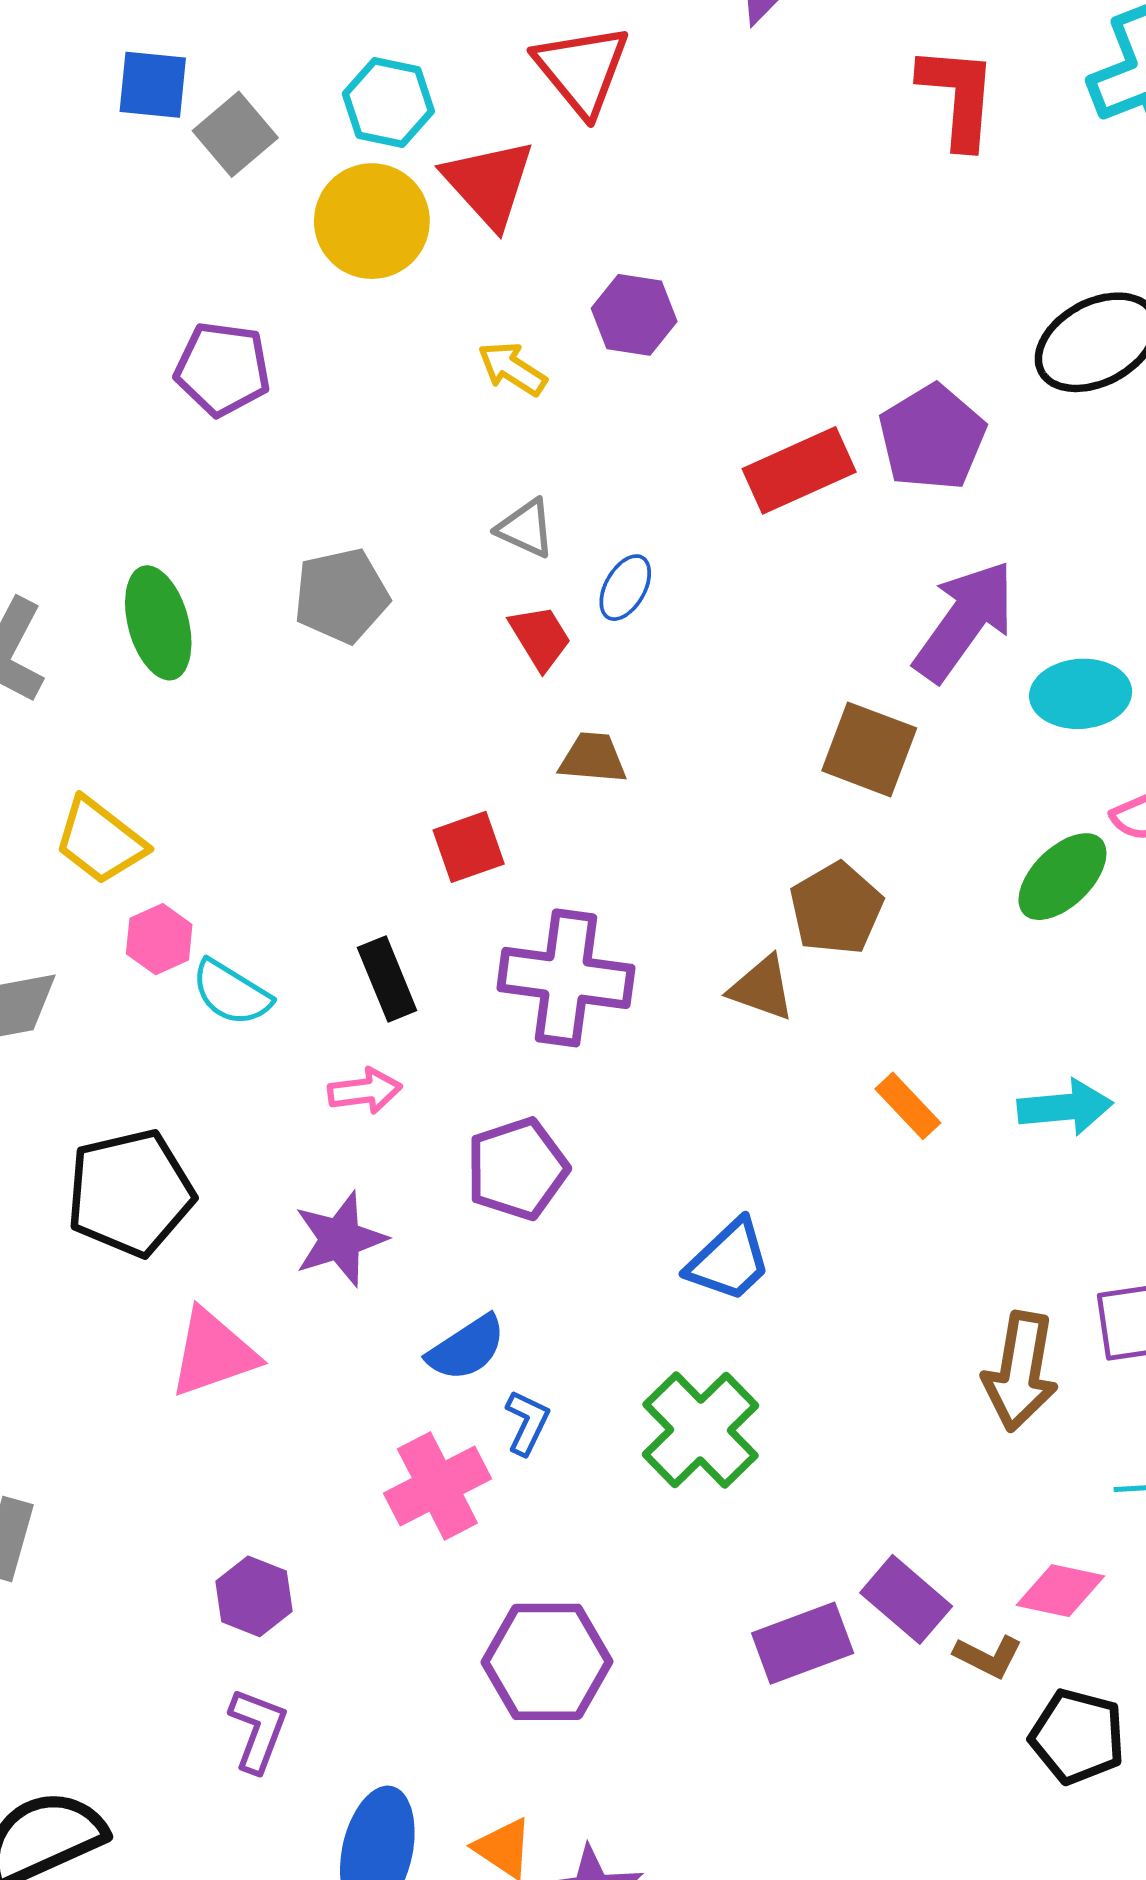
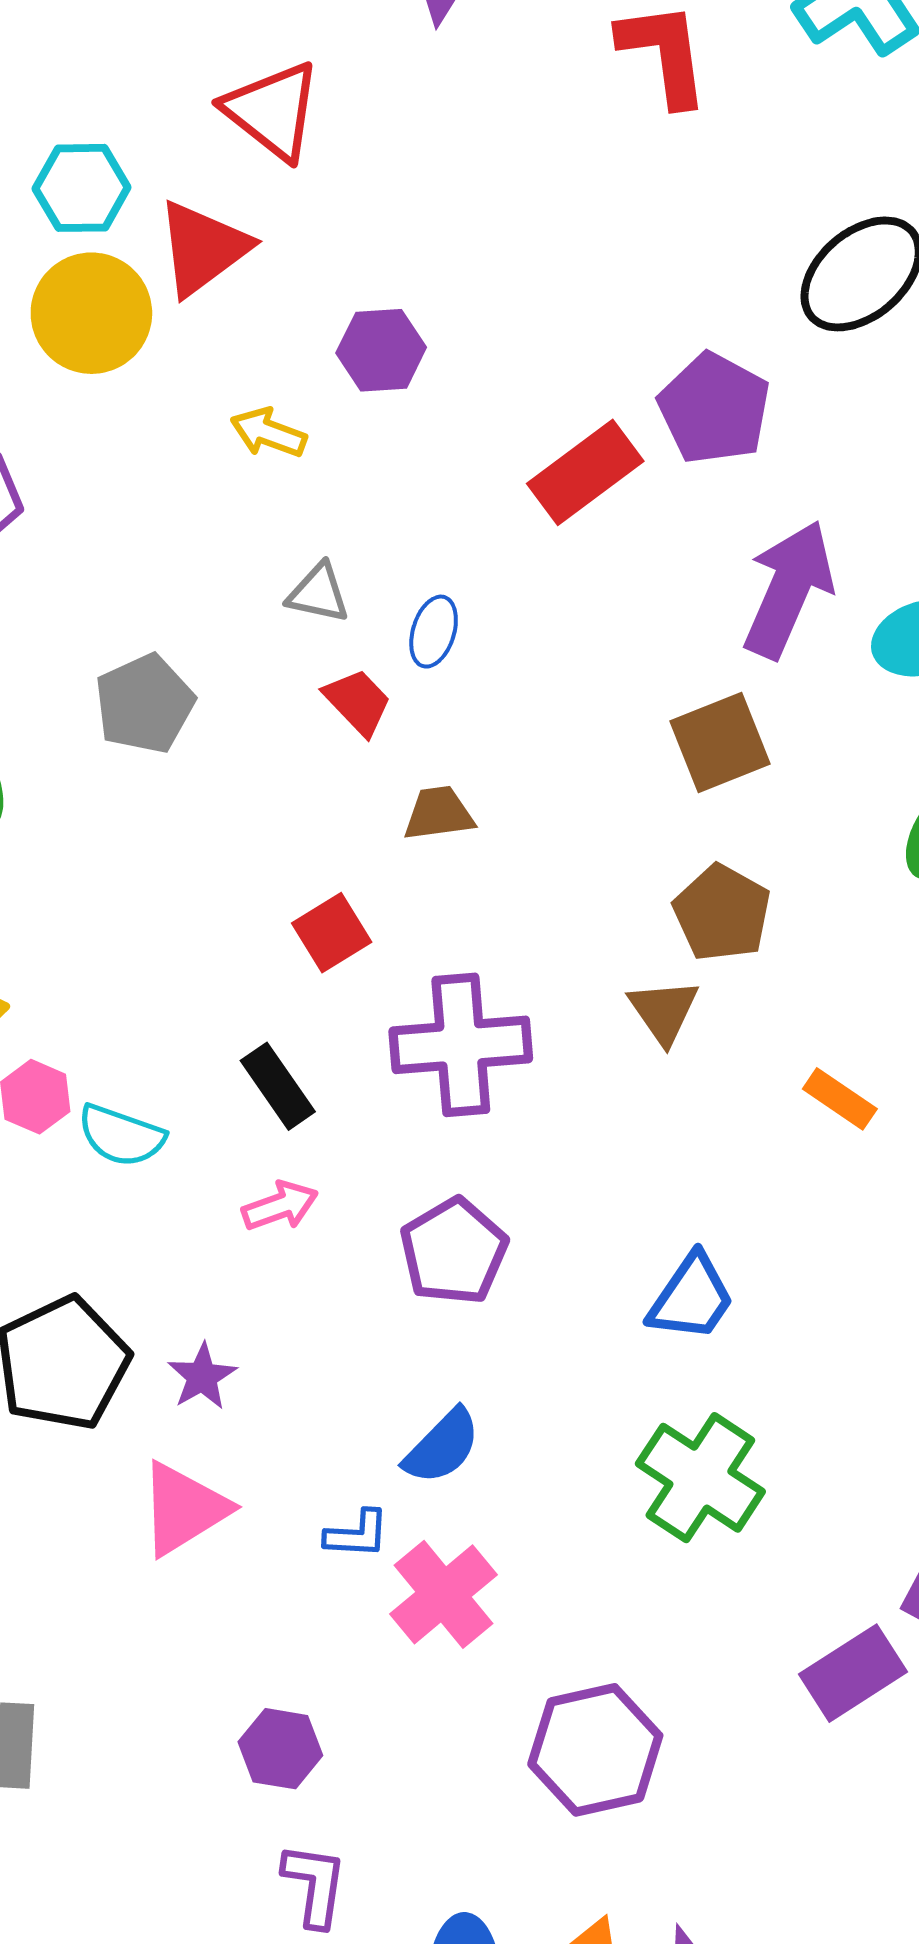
red triangle: (489, 183) -> (203, 248), turned 48
brown square: (869, 749) -> (720, 742), turned -30
brown triangle: (762, 988) -> (664, 1011), turned 48
purple star: (340, 1239) -> (202, 1377), moved, size x0.7
blue L-shape: (527, 1423) -> (357, 1534), moved, turned 80

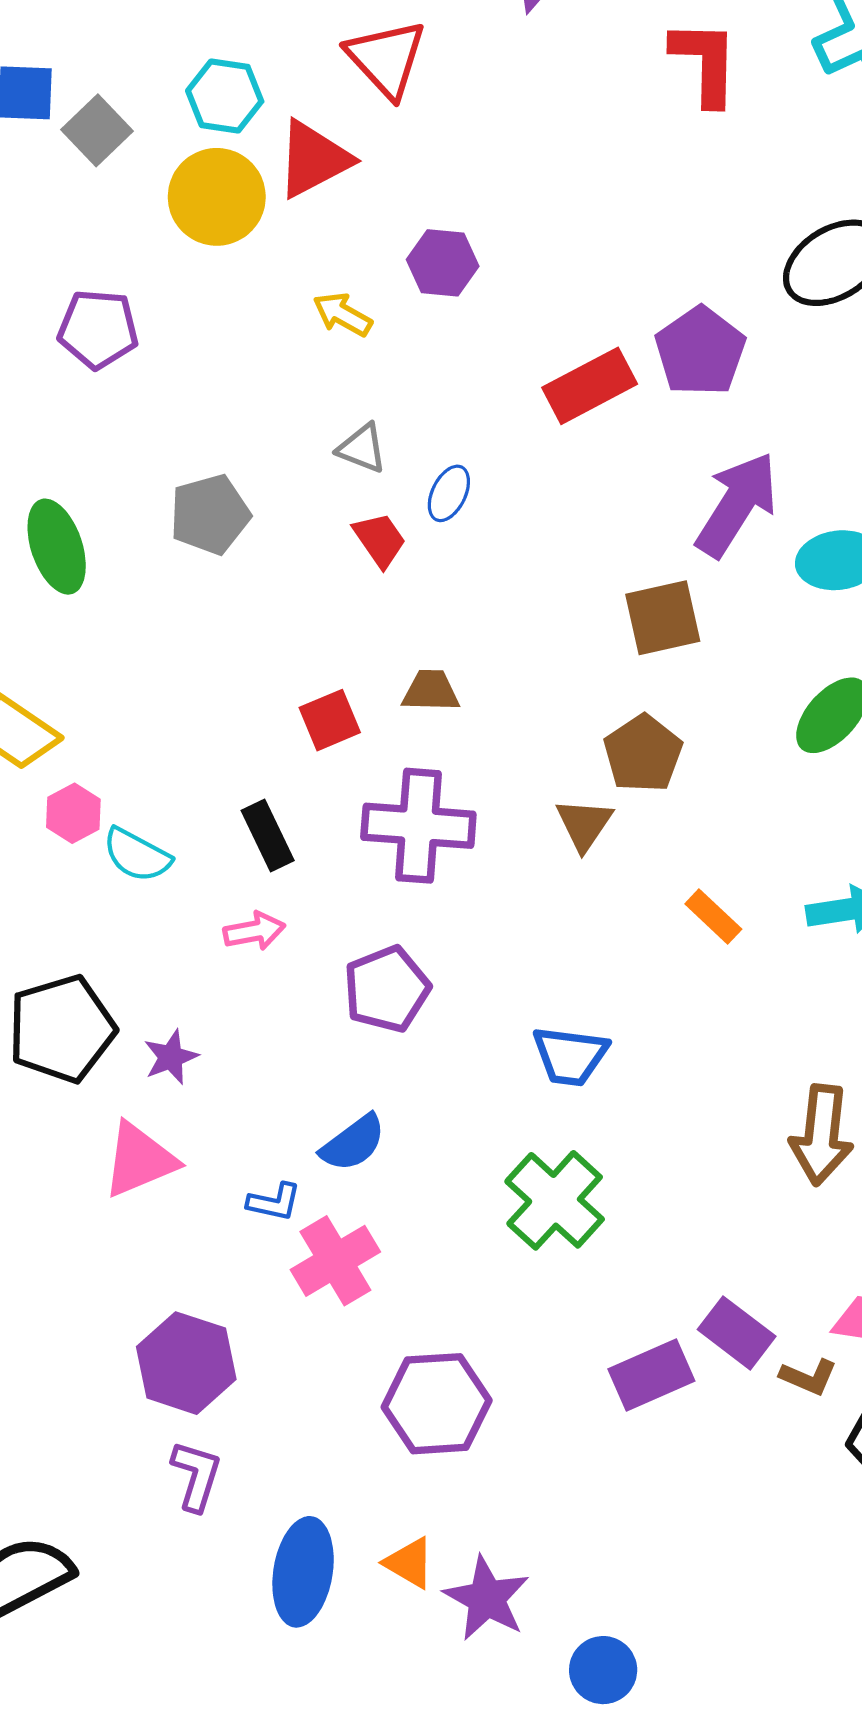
brown trapezoid: (439, 814) -> (431, 691), moved
blue trapezoid: (692, 1298) -> (570, 1056), turned 54
purple hexagon: (280, 1749) -> (186, 1363), size x1.5

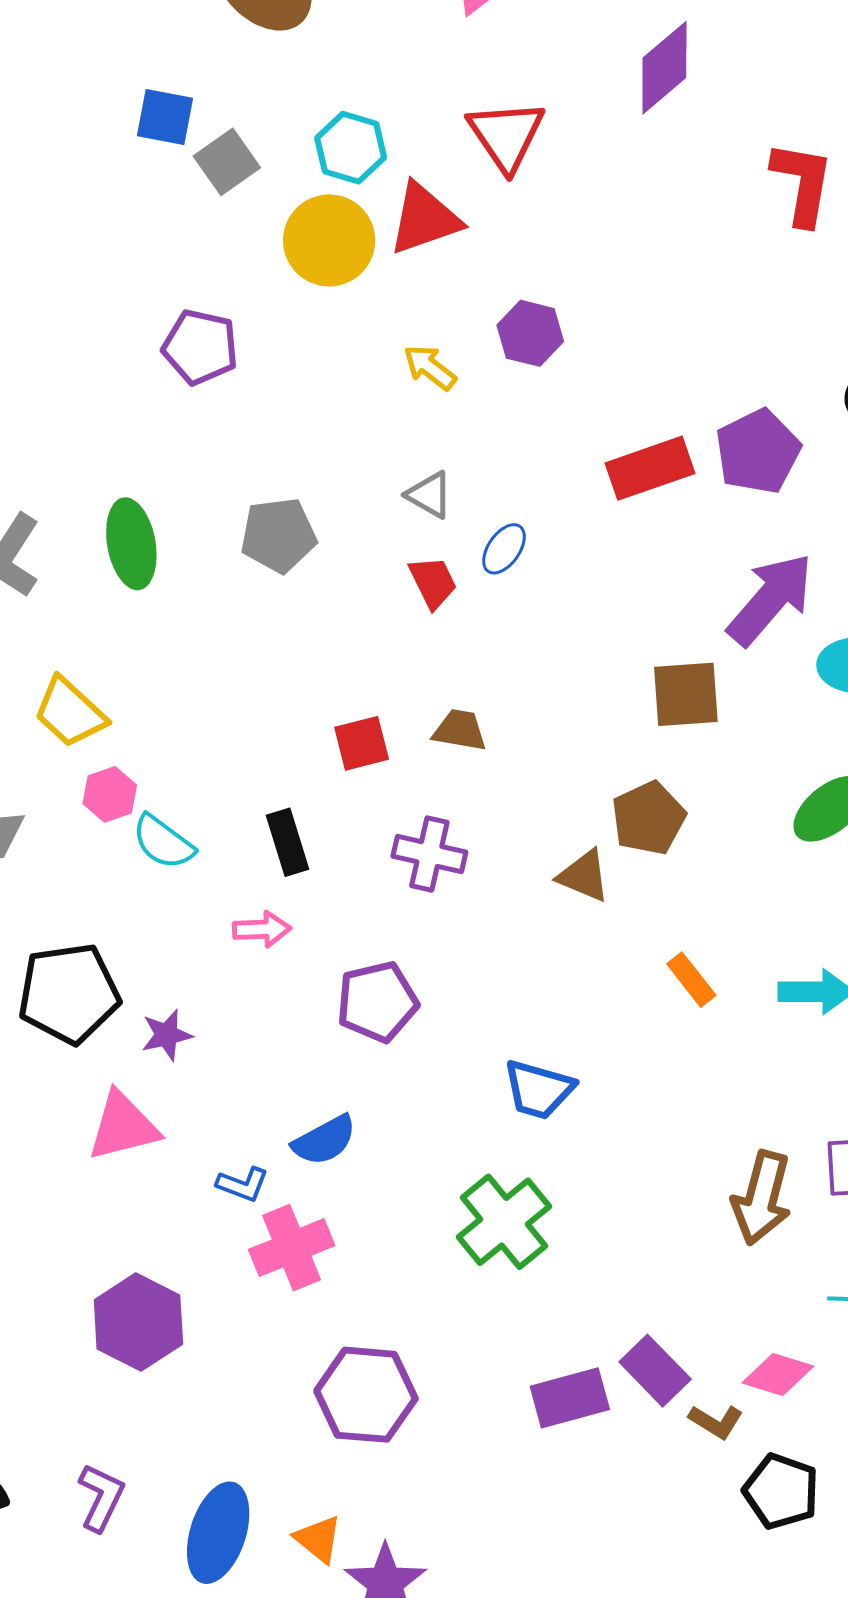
brown triangle: (584, 824) -> (584, 876), turned -50
purple cross: (418, 826) -> (429, 854), size x0.7
purple L-shape: (196, 1476) -> (101, 1497), moved

